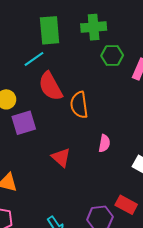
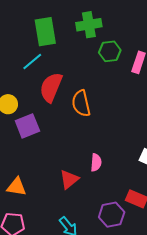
red semicircle: (50, 86) -> (51, 87), turned 56
pink semicircle: (104, 143) -> (96, 163), moved
red triangle: (61, 157) -> (69, 179), moved, turned 45

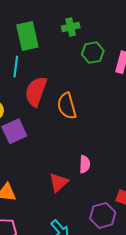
green cross: (89, 25) -> (71, 27), size x0.7
cyan line: (32, 62) -> (16, 67), turned -40

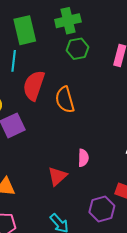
green cross: (71, 27) -> (68, 21), size x1.4
green hexagon: (93, 53) -> (78, 49), moved

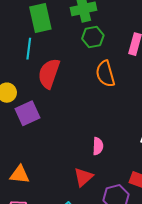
orange semicircle: (65, 100) -> (105, 74), moved
red triangle: (57, 176) -> (83, 177), moved

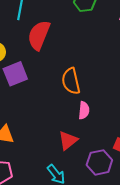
orange semicircle: (105, 74) -> (71, 81), moved

